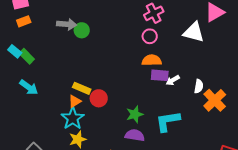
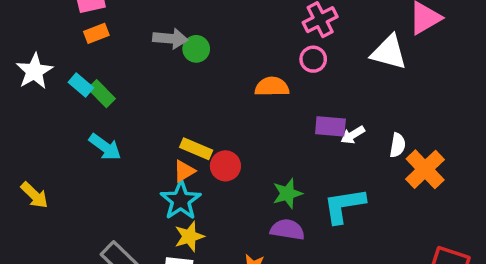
orange semicircle: (152, 60) -> (272, 87), moved

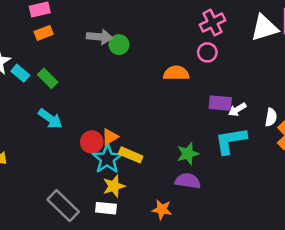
white triangle: (389, 52) -> (264, 28), moved, turned -32
cyan rectangle: (81, 85) -> (20, 73), moved
yellow rectangle: (196, 149) -> (131, 155), moved
red circle: (225, 166) -> (92, 142), moved
cyan L-shape: (344, 205) -> (231, 141), moved

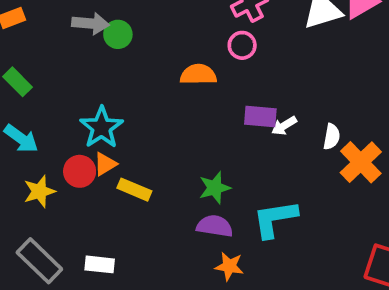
cyan L-shape: (231, 141) -> (275, 219), moved
cyan star: (107, 159) -> (101, 127), moved
yellow star: (114, 186) -> (39, 191), moved
orange star: (162, 209) -> (229, 266), moved

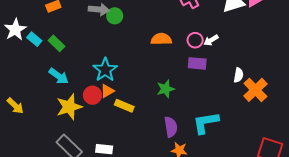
pink circle: (242, 45) -> (195, 40), moved
white arrow: (284, 126) -> (211, 40), moved
green star: (215, 188) -> (165, 89), moved
yellow star: (39, 191) -> (69, 107), size x1.4
purple semicircle: (215, 226) -> (171, 127), turned 72

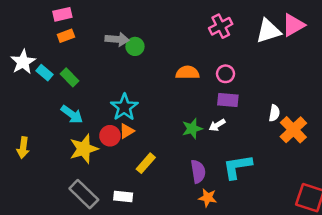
white arrow: (211, 40) -> (217, 125), moved
yellow arrow: (15, 106) -> (23, 148), turned 54
yellow rectangle: (124, 106) -> (146, 163), moved, turned -72

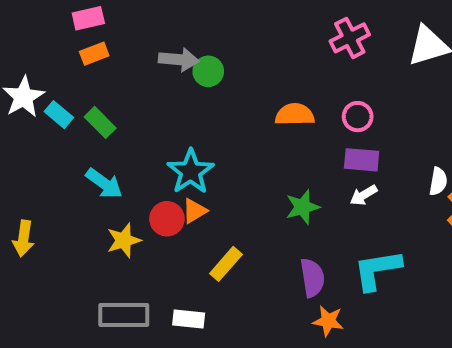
white arrow: (217, 125) -> (364, 195), moved
yellow star: (84, 149) -> (124, 240), size x0.7
gray rectangle: (84, 194) -> (124, 315), turned -44

